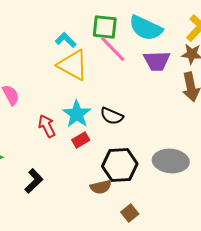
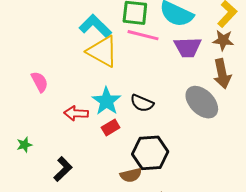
cyan L-shape: (66, 40) -> (95, 26), size x1.5
pink line: (113, 49) -> (143, 35), turned -32
red arrow: (47, 126) -> (76, 113), turned -60
gray ellipse: (171, 161) -> (202, 102), moved, turned 40

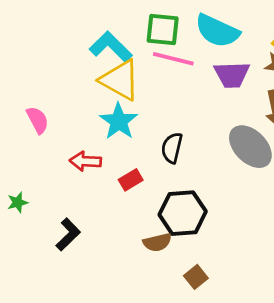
cyan star: (106, 101) -> (119, 121), moved
black semicircle: (142, 103) -> (172, 148), turned 80

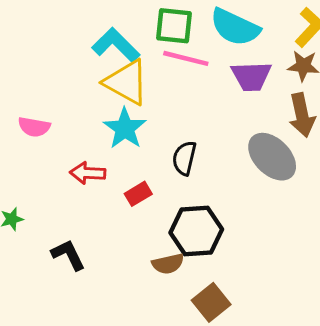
pink semicircle: (38, 120) -> (34, 127), turned 128
black L-shape: (68, 234) -> (68, 255), turned -72
brown square: (196, 277) -> (211, 302), size x1.4

